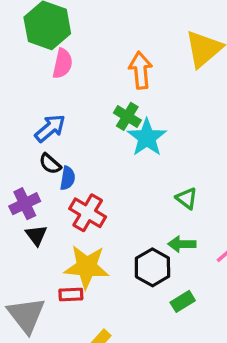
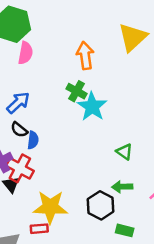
red cross: (88, 213) -> (20, 168), moved
green rectangle: (183, 301) -> (125, 230), turned 48

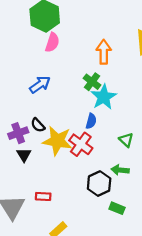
black semicircle: (19, 130) -> (38, 125), moved
blue semicircle: (33, 140) -> (91, 121), moved
red cross: (20, 168) -> (81, 144), moved
yellow star: (50, 207) -> (57, 141), moved

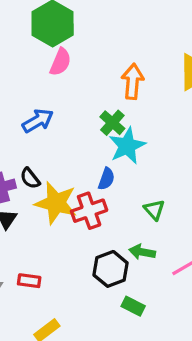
red cross: (81, 144) -> (89, 211), turned 30

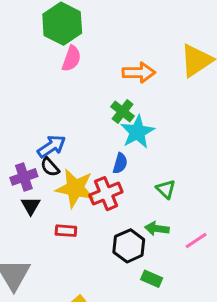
orange arrow: (133, 81) -> (139, 73), turned 88
blue arrow: (38, 121) -> (51, 146), moved
red rectangle: (29, 281) -> (66, 231), moved

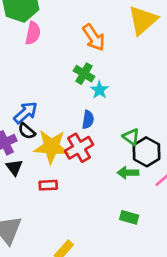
orange arrow: (139, 73) -> (94, 37), turned 64
cyan star: (137, 132) -> (99, 90), size x0.6
black hexagon: (129, 246) -> (147, 152), moved

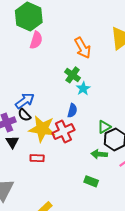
green triangle: (131, 137) -> (104, 127), turned 48
green rectangle: (129, 217) -> (91, 181), moved

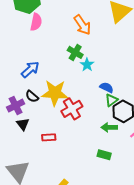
blue arrow: (25, 101) -> (30, 69), moved
blue semicircle: (72, 111) -> (107, 87), moved, turned -72
yellow star: (42, 129) -> (55, 93), moved

